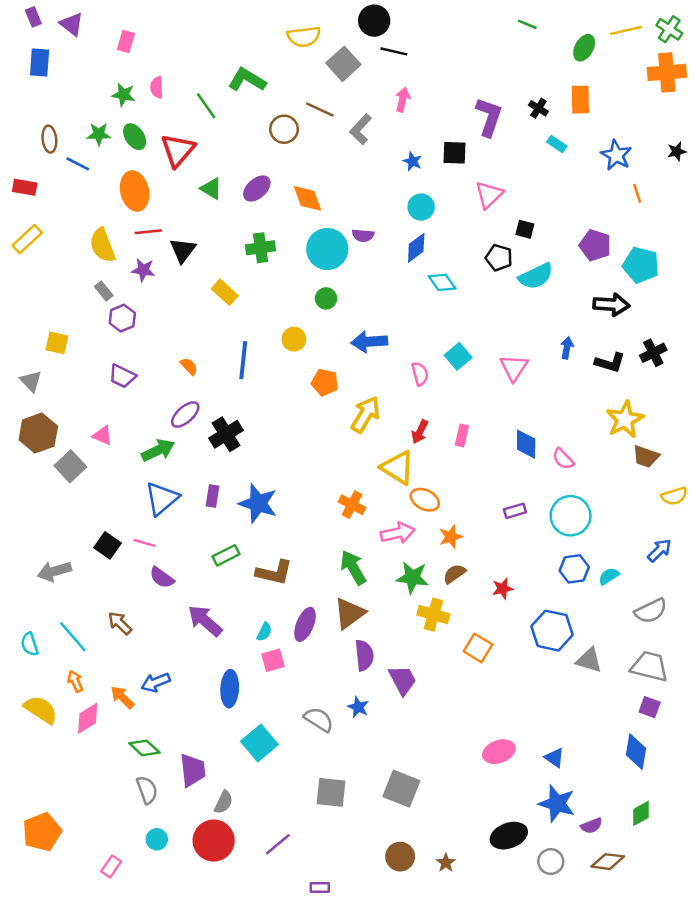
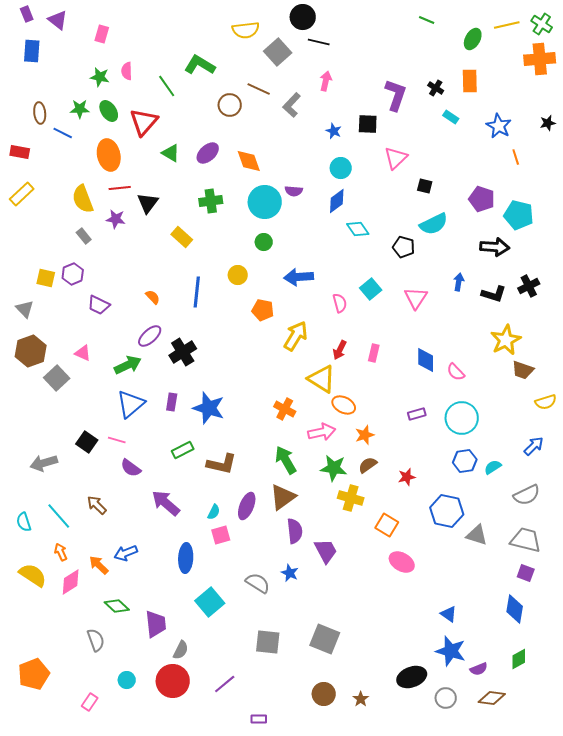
black pentagon: (499, 258) -> (404, 247), moved
purple hexagon: (122, 318) -> (73, 274), moved
pink ellipse: (499, 752) -> (402, 562), moved, turned 50
gray semicircle: (147, 790) -> (96, 640), moved

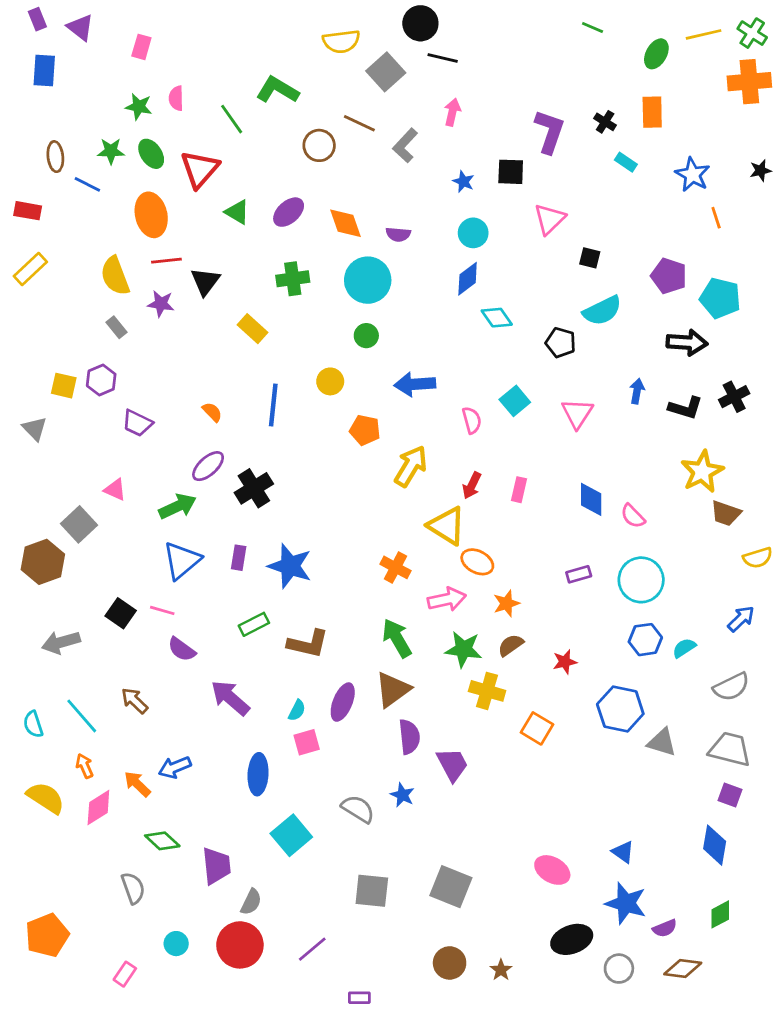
purple semicircle: (294, 191) -> (398, 234), moved
brown hexagon: (31, 351) -> (43, 562), moved
pink ellipse: (402, 562) -> (552, 870), moved

